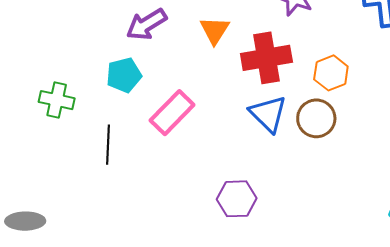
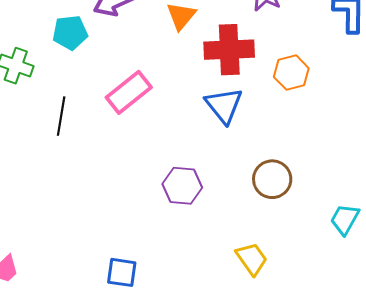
cyan pentagon: (124, 75) -> (70, 33), moved
brown circle: (316, 118) -> (272, 179), moved

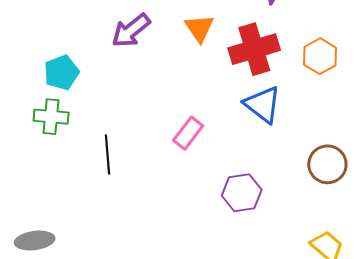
cyan pentagon: (70, 33) -> (61, 73), moved
pink rectangle: (129, 92) -> (188, 133), moved, size x0.7

